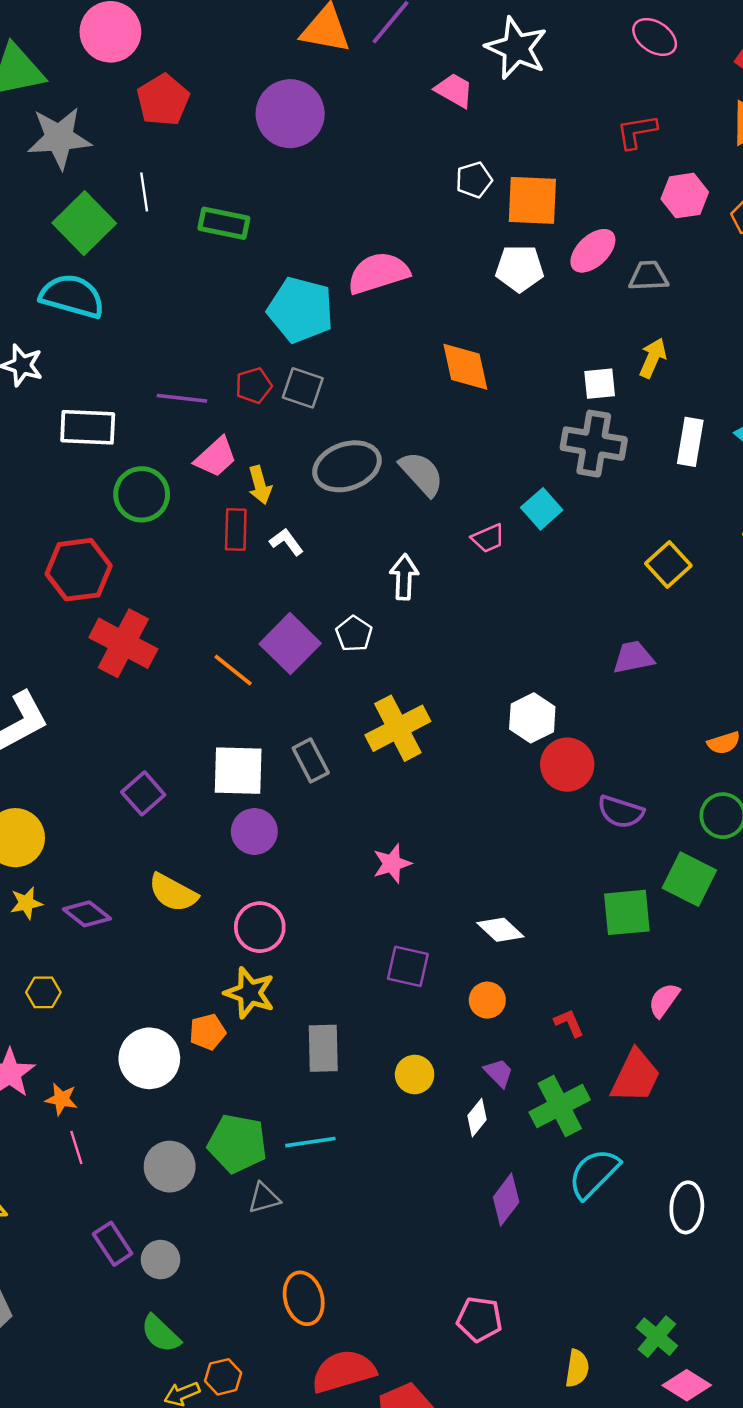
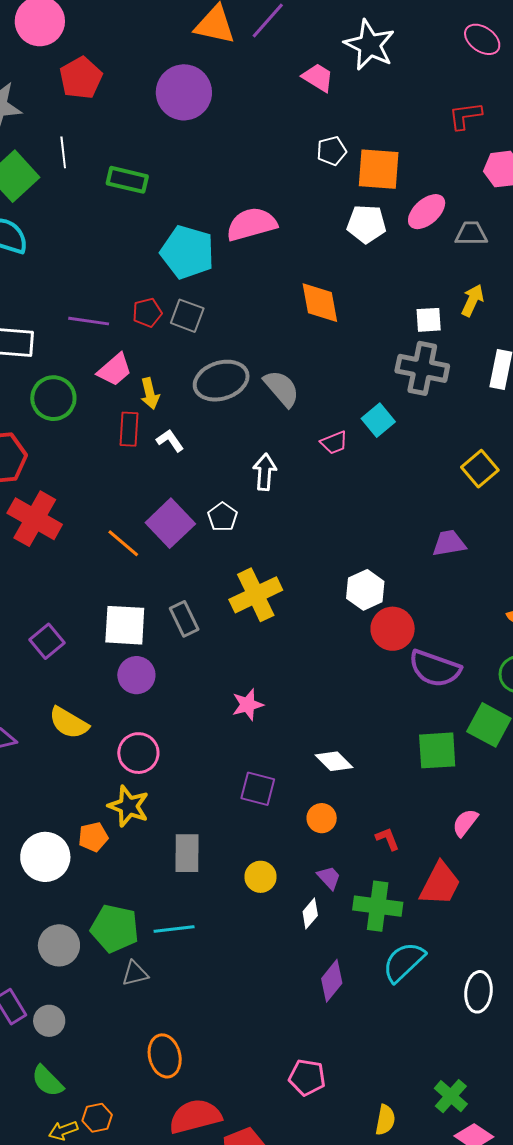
purple semicircle: (621, 812) -> (435, 668), size x1.4
green cross: (560, 1106) -> (378, 906), turned 33

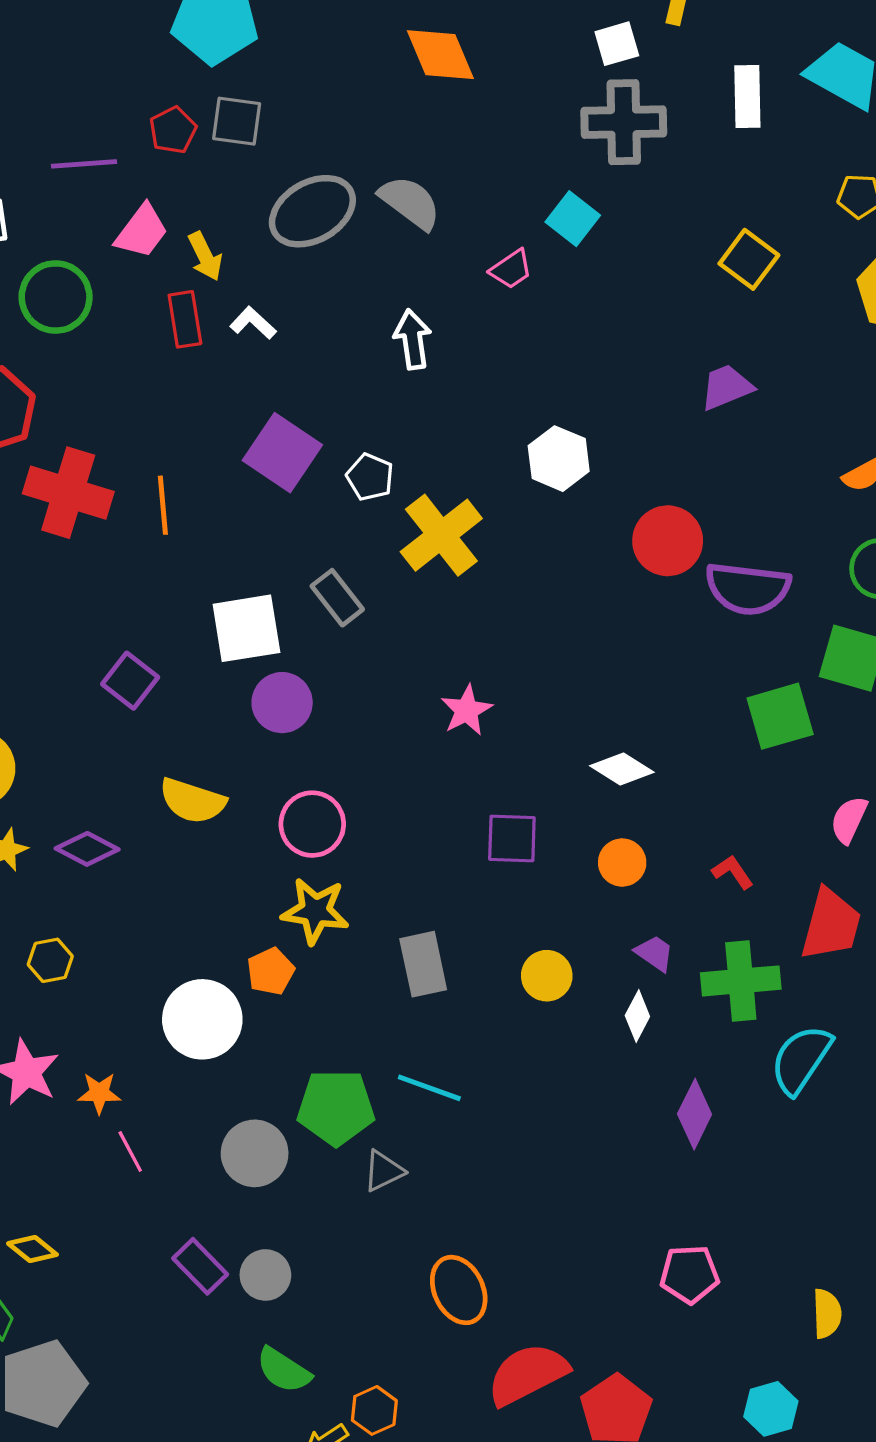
white pentagon: (223, 517) -> (370, 477), moved
orange line: (123, 543) -> (163, 505), moved, turned 57
white hexagon: (365, 590) -> (559, 459), moved
cyan line: (174, 929) -> (429, 1088), turned 39

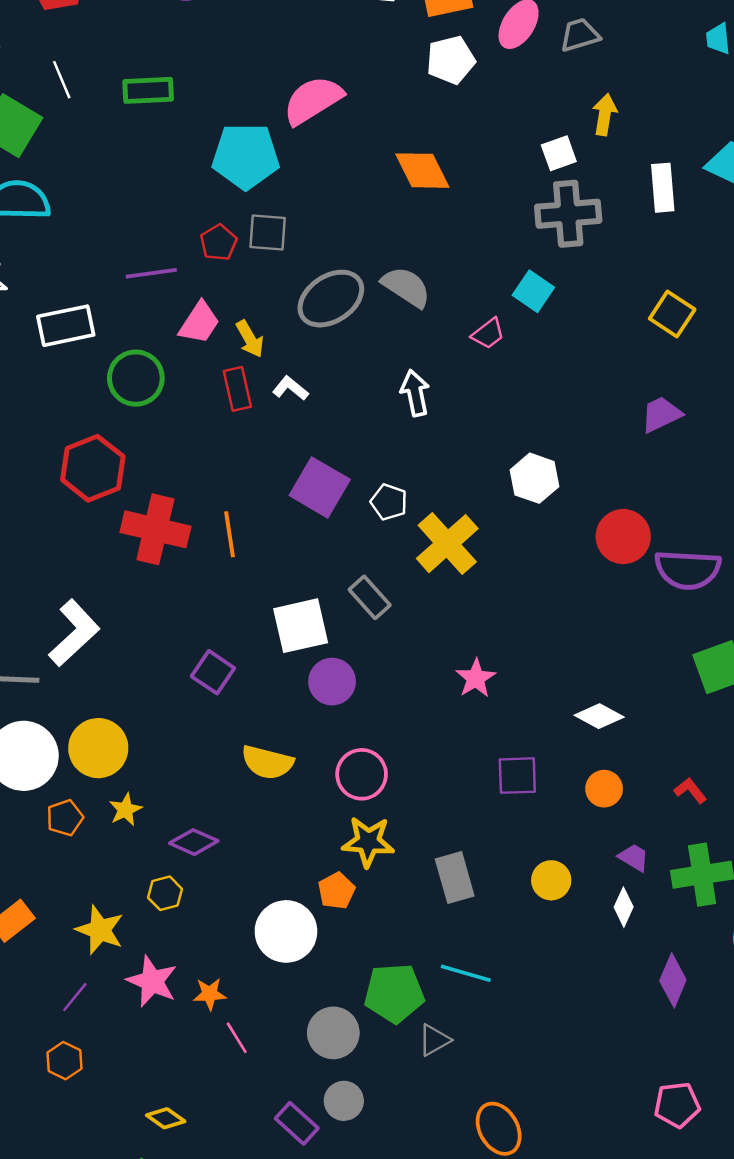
purple diamond: (87, 849) -> (194, 842), moved
gray circle: (265, 1275) -> (344, 1101), moved

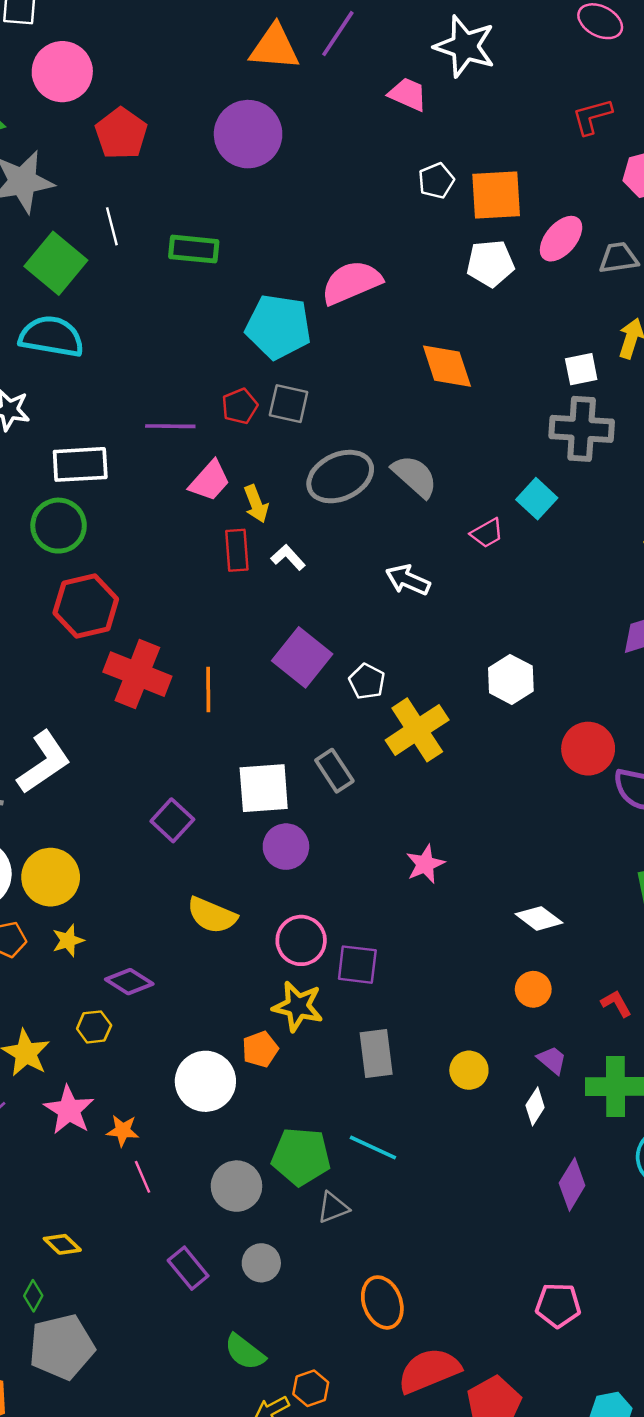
green circle: (136, 378) -> (59, 526), moved
white arrow: (415, 393) -> (408, 580), turned -63
purple square: (517, 776) -> (357, 965), moved
gray circle: (344, 1101) -> (261, 1263), moved

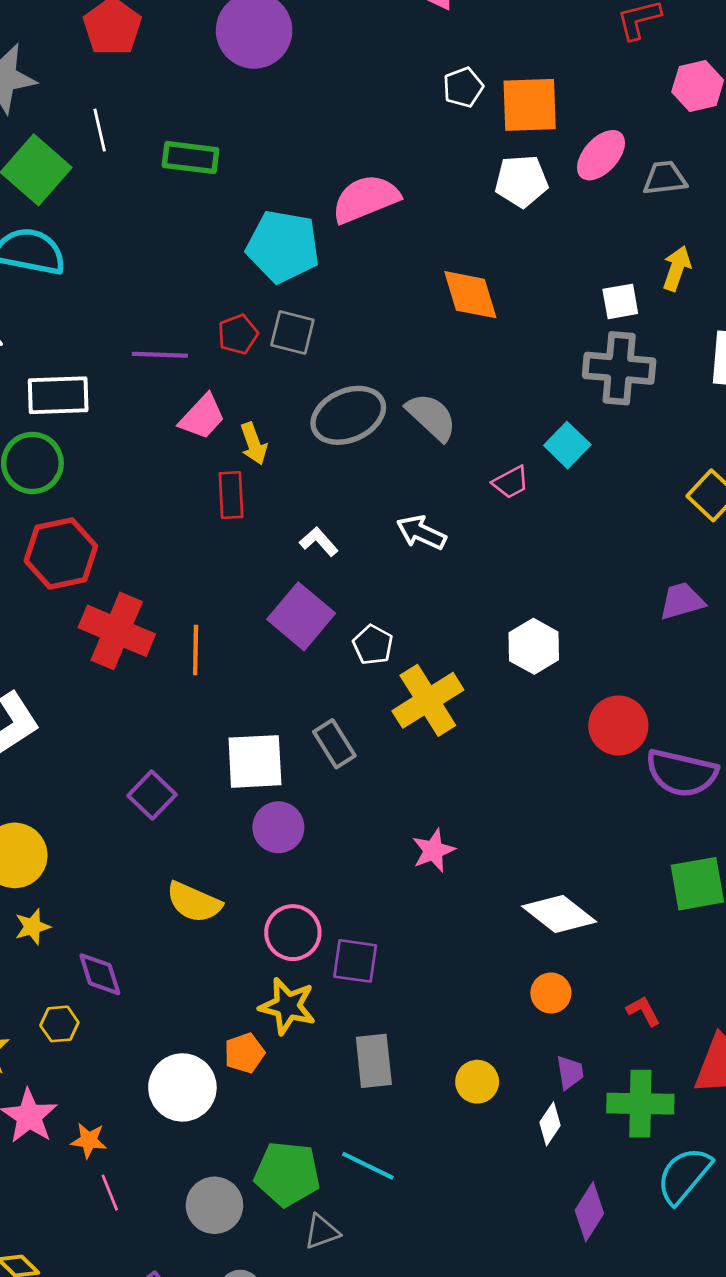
white L-shape: (288, 557) -> (319, 542), moved
white diamond: (539, 918) -> (559, 914), size x1.4
purple diamond: (129, 982) -> (100, 974), turned 39
purple trapezoid: (552, 1060) -> (570, 1072), turned 40

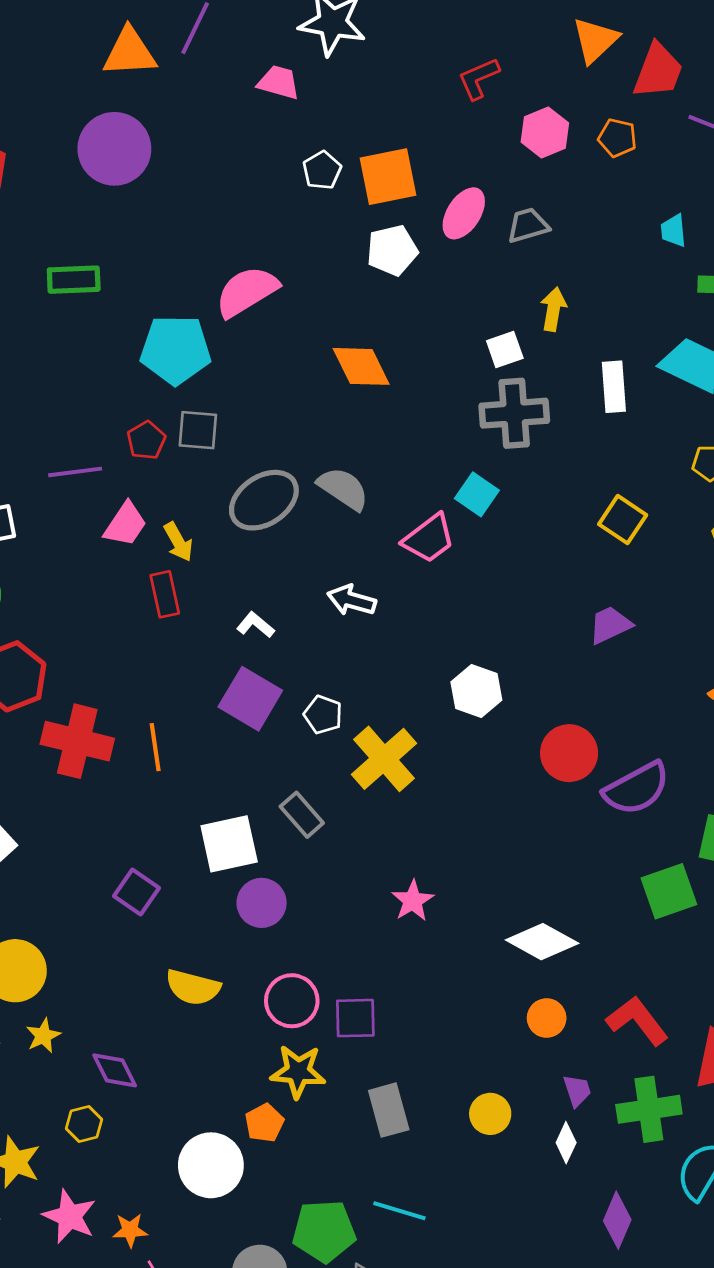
pink trapezoid: (511, 482) -> (429, 539), size x1.5
purple semicircle: (682, 773) -> (637, 788), turned -32
red L-shape: (643, 1011) -> (637, 1021), size x1.8

